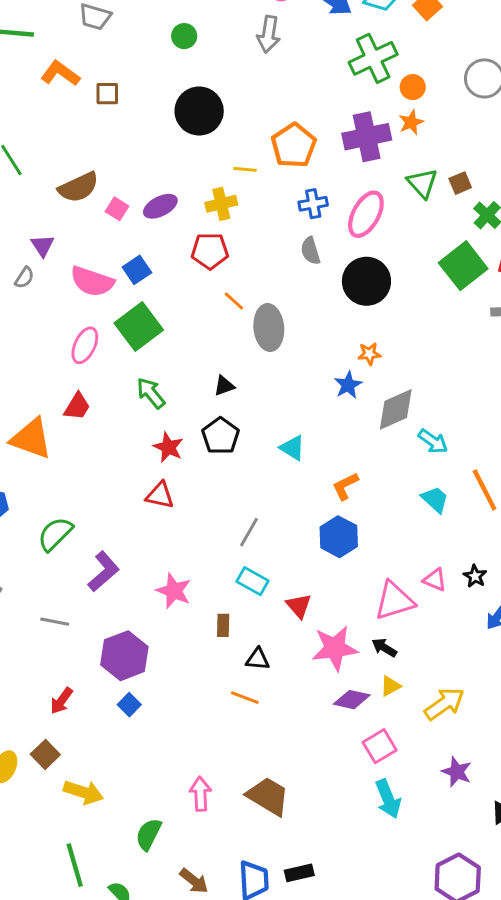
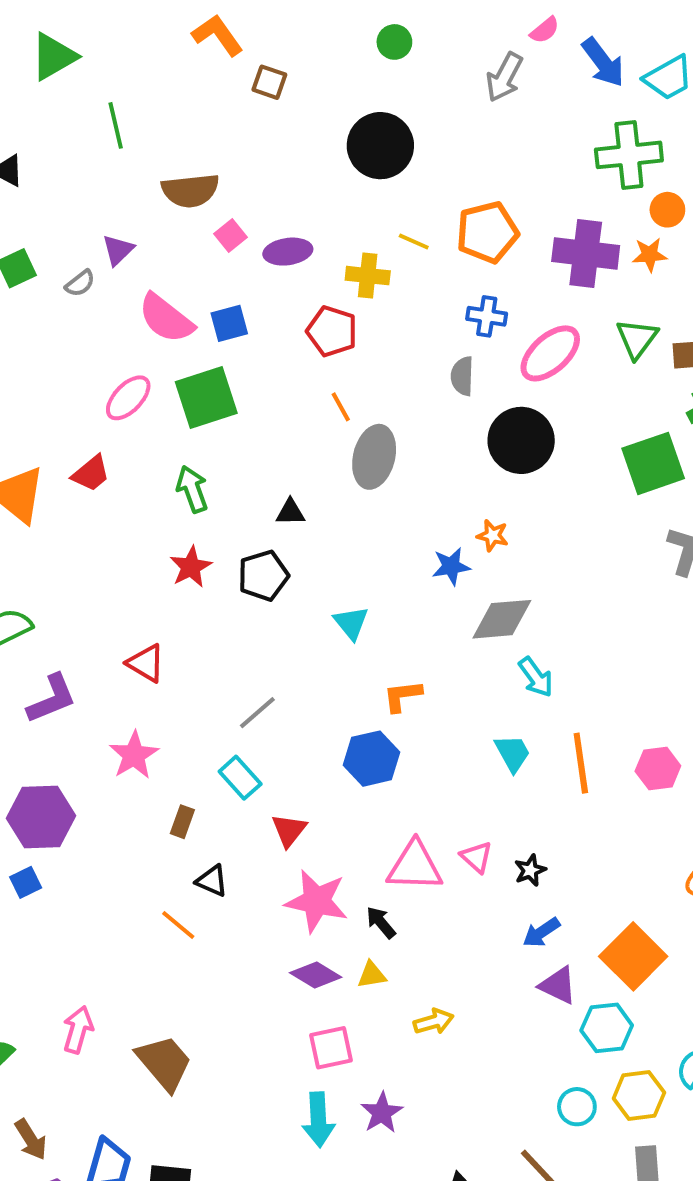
red triangle: (160, 495) -> (146, 663), moved
yellow arrow: (444, 704) -> (434, 1022), size x0.7
purple star: (457, 772) -> (382, 1113), moved

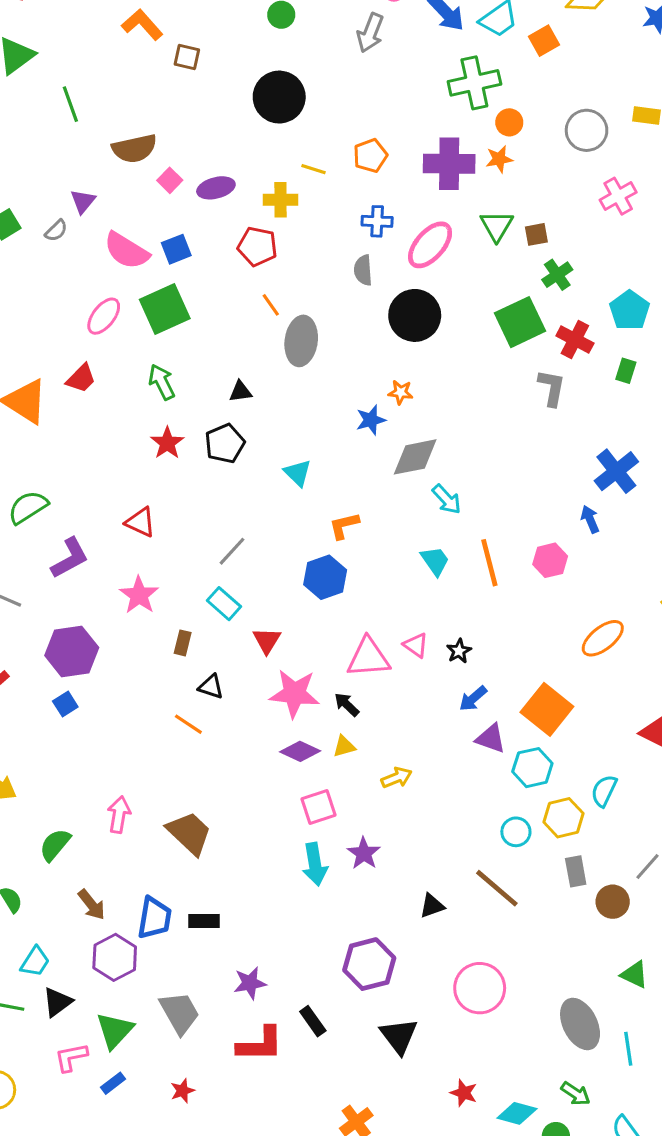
orange pentagon: (487, 232) -> (370, 156), size x0.7

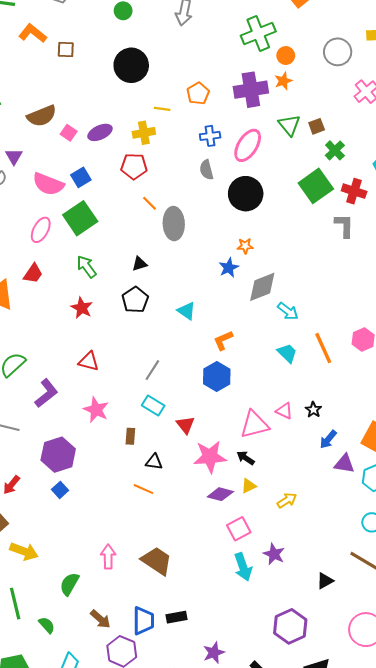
red star: (167, 443) -> (82, 308), moved

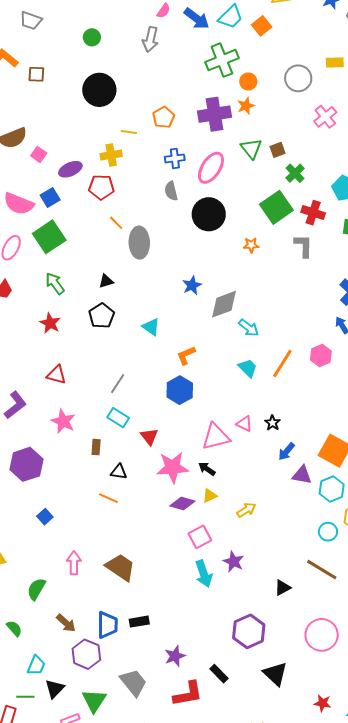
purple ellipse: (100, 132) -> (70, 169), moved
orange star: (245, 246) -> (251, 245), moved
orange line: (323, 348) -> (282, 363), turned 56
blue square: (60, 490) -> (45, 517), moved

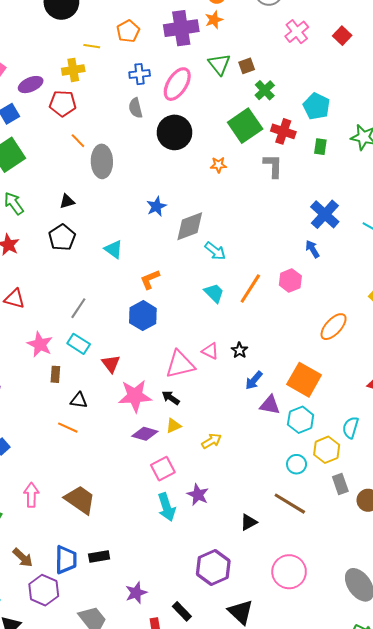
pink star: (63, 421) -> (40, 344), moved

